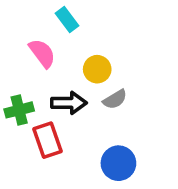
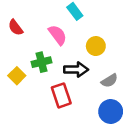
gray semicircle: (115, 99) -> (109, 81), moved
green cross: (19, 110) -> (41, 62), moved

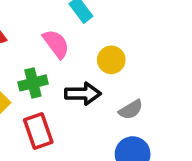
red rectangle: (61, 95) -> (38, 131), moved

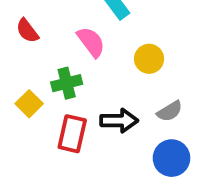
black arrow: (83, 94) -> (119, 121), moved
red rectangle: (38, 131) -> (72, 134), turned 32

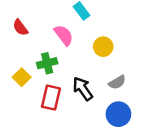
black arrow: (119, 121) -> (83, 89), turned -125

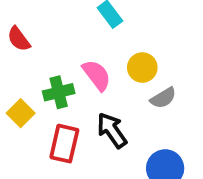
pink semicircle: (64, 35) -> (97, 75), moved
gray semicircle: (117, 82) -> (163, 98), moved

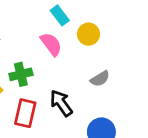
yellow circle: (142, 68) -> (88, 34), moved
pink semicircle: (97, 75) -> (51, 44), moved

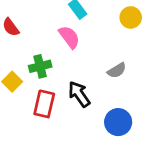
yellow circle: (88, 34) -> (131, 17), moved

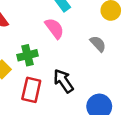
gray semicircle: (117, 70) -> (98, 44), moved, turned -102

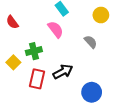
black arrow: (63, 81) -> (63, 72), turned 96

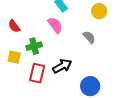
red semicircle: (12, 22) -> (14, 26), moved
yellow square: (13, 62) -> (14, 57), turned -32

